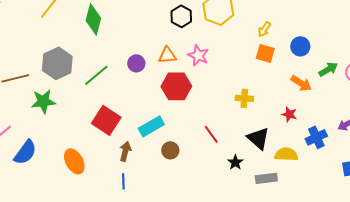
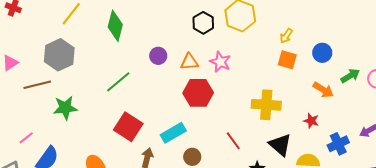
gray hexagon: (57, 63) -> (59, 55), moved
purple circle: (136, 63) -> (158, 56), moved
yellow cross: (244, 98) -> (266, 105), size x1.6

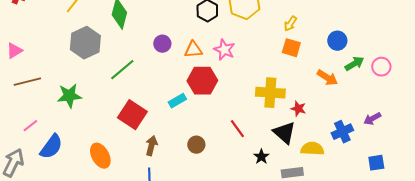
blue circle: (322, 53) -> (337, 41), moved
gray hexagon: (59, 55) -> (85, 43), moved
brown line: (37, 85) -> (27, 82), moved
red star: (311, 121) -> (298, 109), moved
cyan rectangle: (173, 133) -> (177, 101), moved, size x0.7

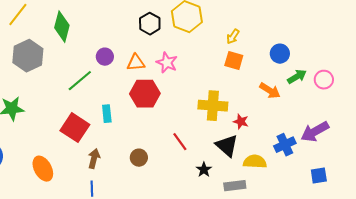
green line: (122, 70) -> (80, 81), moved
cyan rectangle: (177, 101) -> (107, 114), moved, turned -66
purple arrow: (372, 119) -> (315, 132), size x1.6

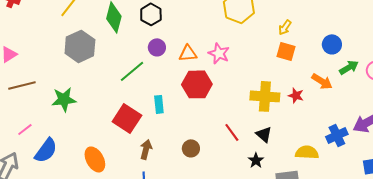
black hexagon: (150, 24) -> (151, 14), moved
red star: (241, 122) -> (296, 95), moved
black triangle: (227, 146) -> (264, 134), moved, size x0.7

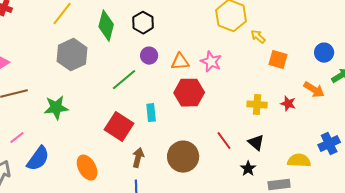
yellow arrow: (285, 27) -> (258, 37), moved, turned 98
yellow cross: (265, 96) -> (257, 105), size x0.7
brown circle: (191, 148) -> (183, 157), size x1.8

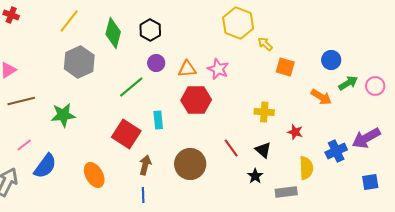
red star: (288, 104) -> (295, 132), moved
yellow semicircle: (299, 161) -> (306, 168), turned 85

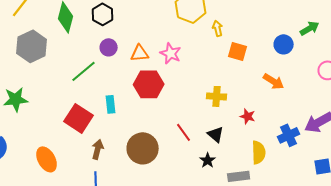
yellow arrow: (265, 44) -> (218, 28), turned 35
green arrow: (348, 83) -> (310, 28), moved

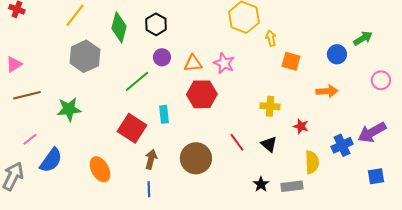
orange arrow: (274, 81) -> (327, 91), turned -35
black star: (208, 160) -> (261, 184), moved

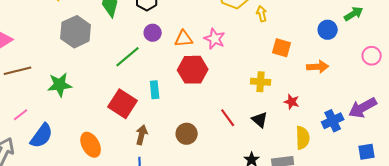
orange square: (291, 61) -> (282, 48), moved
brown circle: (196, 158) -> (187, 134), size x0.7

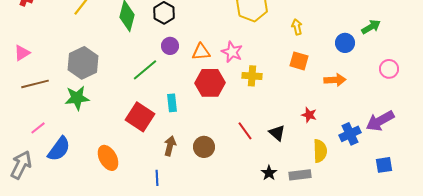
yellow arrow: (262, 14) -> (297, 27), moved
gray hexagon: (76, 32) -> (83, 63), moved
yellow cross: (261, 82) -> (252, 76), moved
brown arrow: (142, 135) -> (170, 146), moved

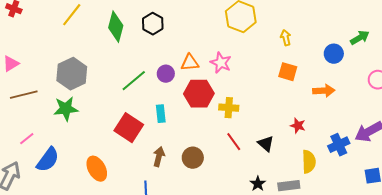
purple circle: (170, 46) -> (166, 74), moved
yellow cross: (252, 76) -> (229, 108), moved

